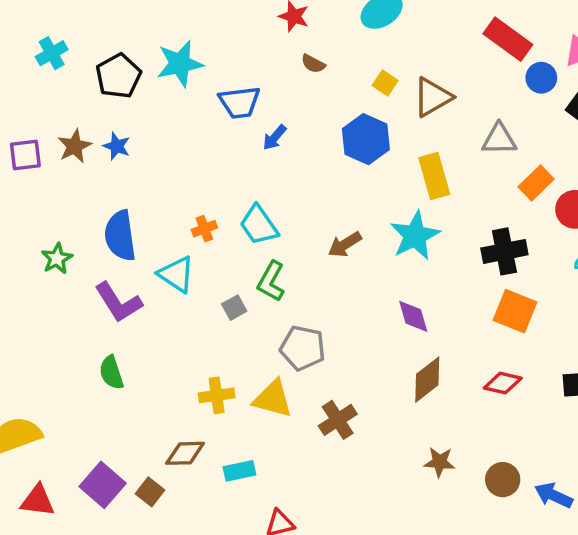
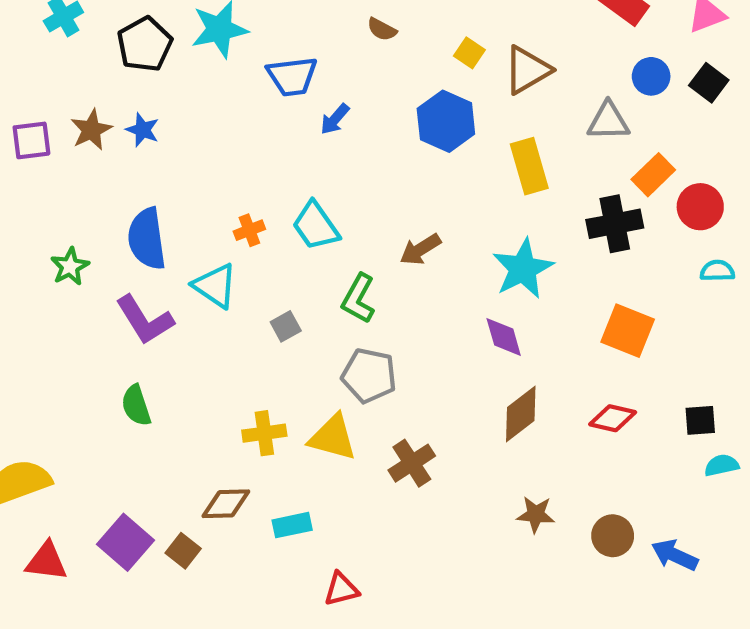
blue circle: (541, 78) -> (651, 76), moved
cyan star: (415, 236) -> (523, 269), moved
black cross: (504, 251) -> (615, 224), moved
green L-shape: (271, 281) -> (358, 299), moved

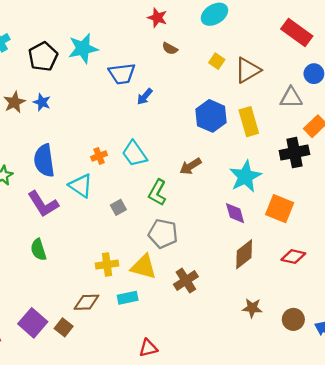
blue hexagon: (446, 121) -> (211, 116), moved
orange square: (628, 331) -> (280, 209), moved
cyan rectangle: (292, 525) -> (128, 298), moved

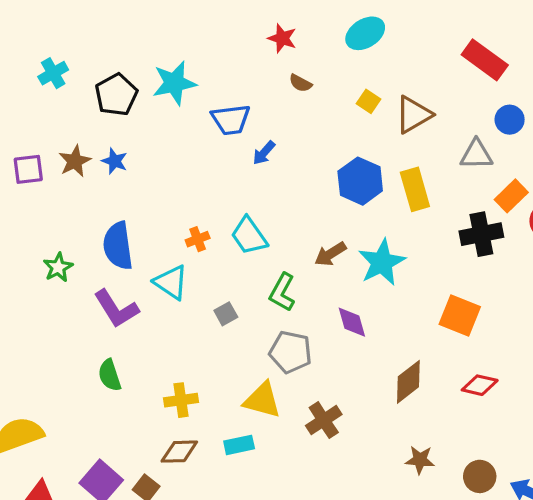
cyan star: (245, 177) -> (382, 262), moved
purple diamond: (235, 213) -> (352, 322), moved
yellow cross: (107, 265) -> (181, 400), moved

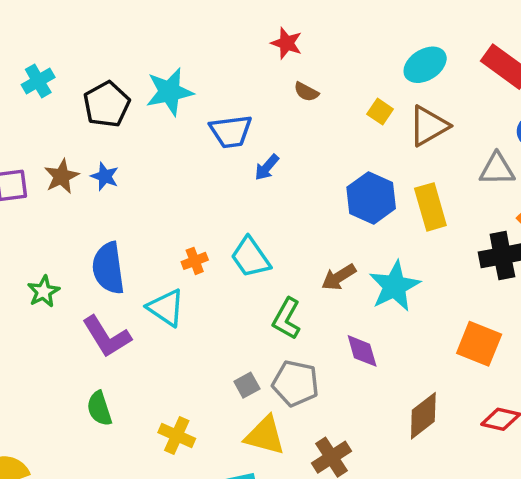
cyan ellipse: (365, 33) -> (425, 65), moved
gray square: (226, 314) -> (247, 385), moved
yellow cross: (181, 400) -> (177, 436), turned 32

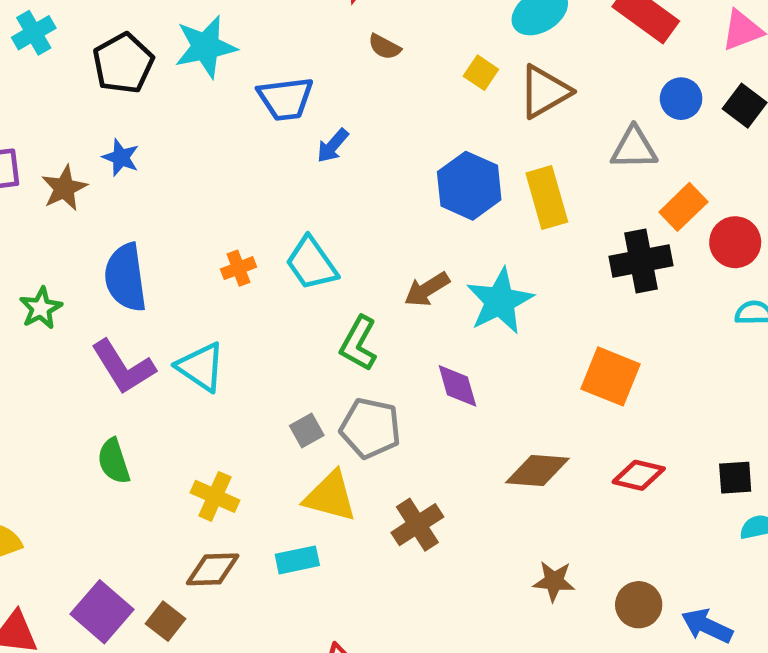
brown star: (62, 176) -> (64, 188), moved
cyan triangle: (166, 308) -> (201, 367), moved
brown diamond: (423, 416) -> (537, 471), turned 42

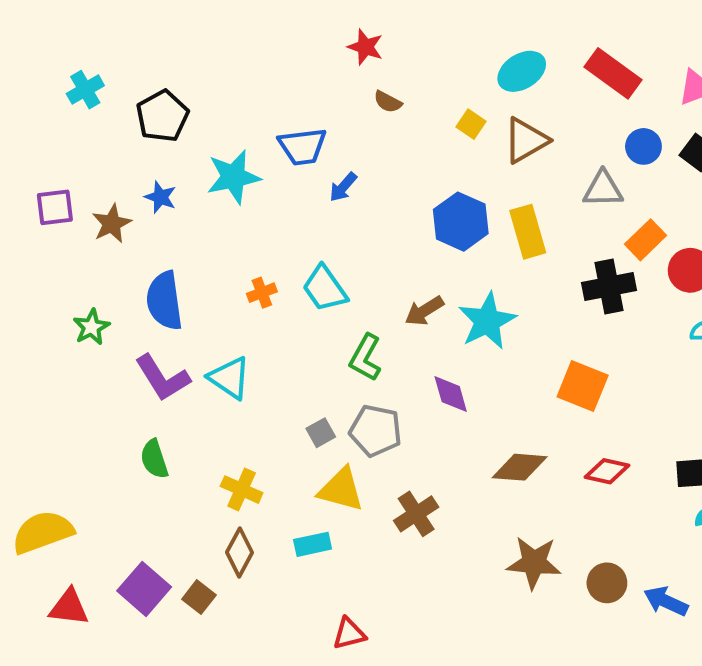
cyan star: (206, 47) -> (233, 177), moved
brown diamond: (213, 569) -> (240, 552), turned -60
brown star: (554, 581) -> (534, 563), size x1.5

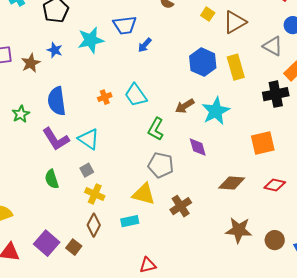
gray triangle: (603, 189) -> (273, 46), turned 30
orange square: (583, 386) -> (263, 143), turned -35
gray square: (321, 433) -> (87, 170), moved

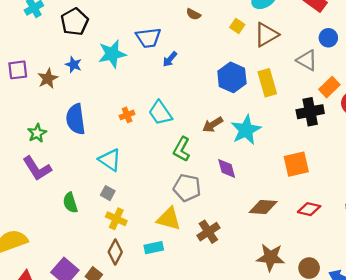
purple L-shape: (56, 139) -> (37, 168), moved
gray square: (87, 170) -> (108, 193), turned -32

